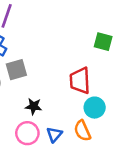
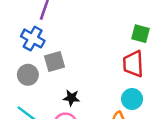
red trapezoid: (80, 81) -> (133, 64), moved

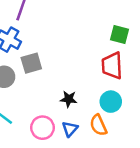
black star: (71, 98) -> (69, 99), moved

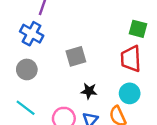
gray square: (31, 63) -> (76, 56), moved

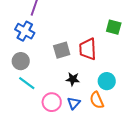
red trapezoid: (131, 59) -> (88, 49), moved
cyan line: (26, 108) -> (27, 83), moved

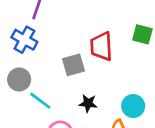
red trapezoid: (88, 49) -> (101, 46), moved
cyan line: (27, 83) -> (40, 101), moved

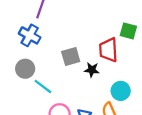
red trapezoid: (101, 46) -> (108, 50), moved
black star: (88, 103) -> (92, 70), moved

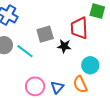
cyan line: (43, 86) -> (25, 51), moved

